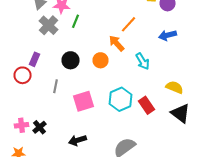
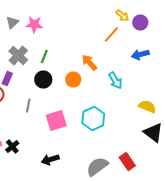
green line: (76, 21) -> (44, 56), moved
orange line: (128, 24) -> (111, 34), moved
gray cross: (48, 25) -> (18, 56), moved
red rectangle: (146, 105) -> (127, 162), moved

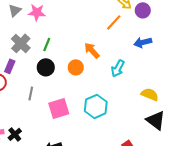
cyan arrow: (115, 80) -> (118, 68), turned 60

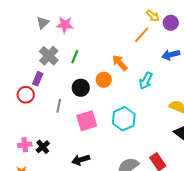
black circle: (46, 67) -> (81, 88), moved

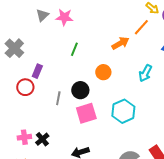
gray cross: (49, 56) -> (14, 48), moved
orange arrow: (120, 63) -> (120, 43), moved, turned 102
black circle: (81, 88) -> (80, 90), moved

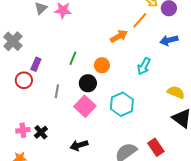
green line: (74, 49) -> (73, 58), moved
black circle: (80, 90) -> (88, 83), moved
pink square: (86, 113) -> (85, 106), turned -30

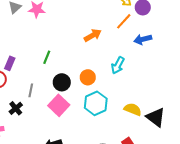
orange line: (140, 20) -> (124, 21), moved
orange circle: (102, 65) -> (88, 77), moved
yellow semicircle: (176, 92) -> (133, 109), moved
black cross: (41, 132) -> (16, 108), moved

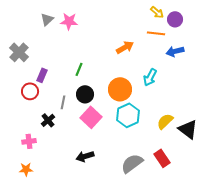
orange line: (124, 21) -> (156, 33), turned 54
orange circle: (88, 77) -> (120, 89), size x1.5
black circle: (62, 82) -> (85, 94), moved
yellow semicircle: (133, 109) -> (165, 121), turned -66

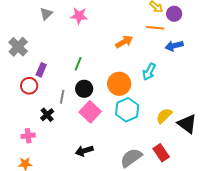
pink star: (69, 21) -> (79, 16), moved

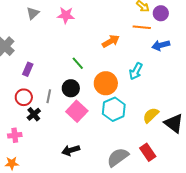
green line: (78, 64) -> (78, 63), moved, turned -64
red circle: (29, 86) -> (24, 97), moved

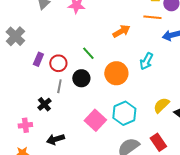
red circle: (24, 97) -> (58, 63), moved
cyan hexagon: (114, 109) -> (124, 113), moved
pink square: (77, 111) -> (95, 120), moved
black arrow: (71, 150) -> (55, 139), moved

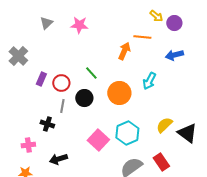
orange line: (152, 17) -> (142, 37), moved
orange arrow: (121, 31) -> (124, 51), turned -36
black cross: (44, 104) -> (47, 124), turned -32

